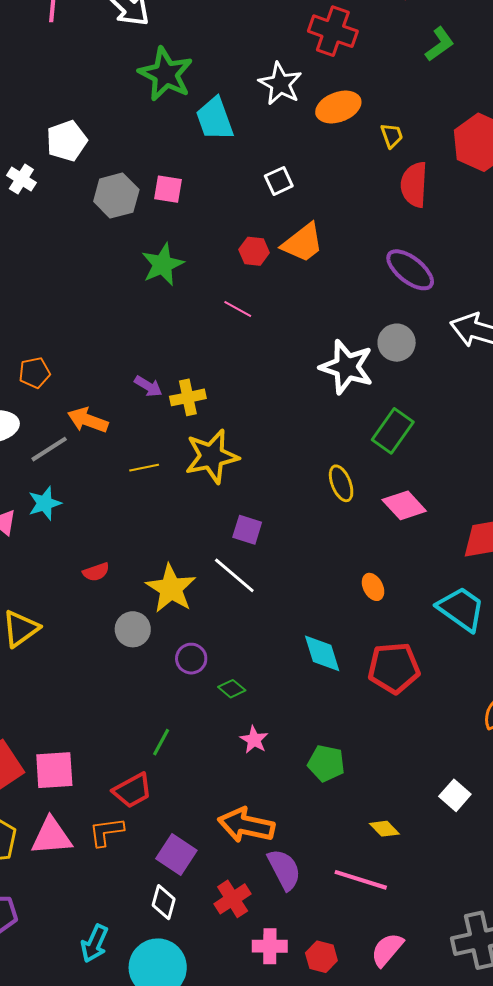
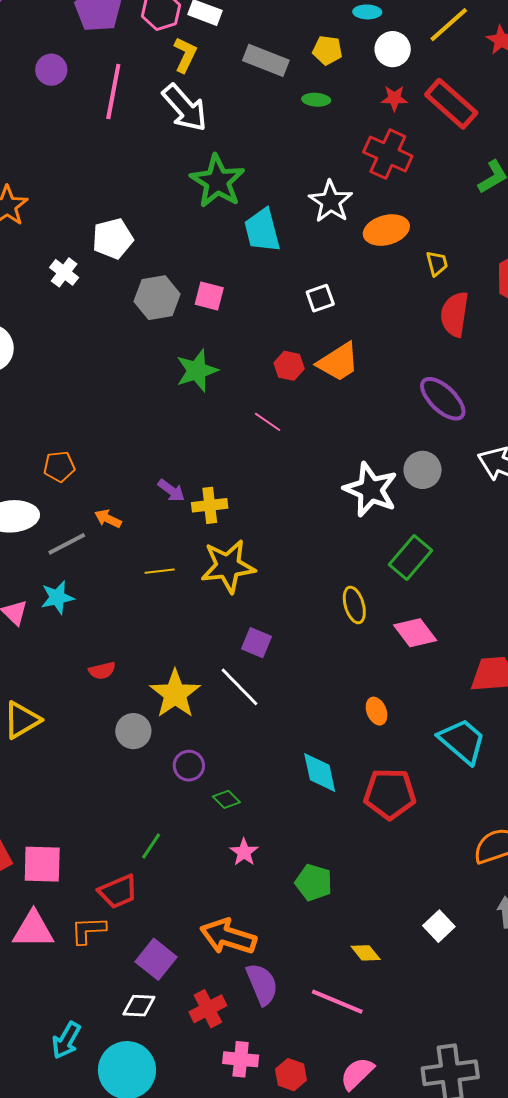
orange arrow: (88, 420) -> (108, 519), size x0.7
white diamond: (164, 902) -> (139, 1006), turned 72

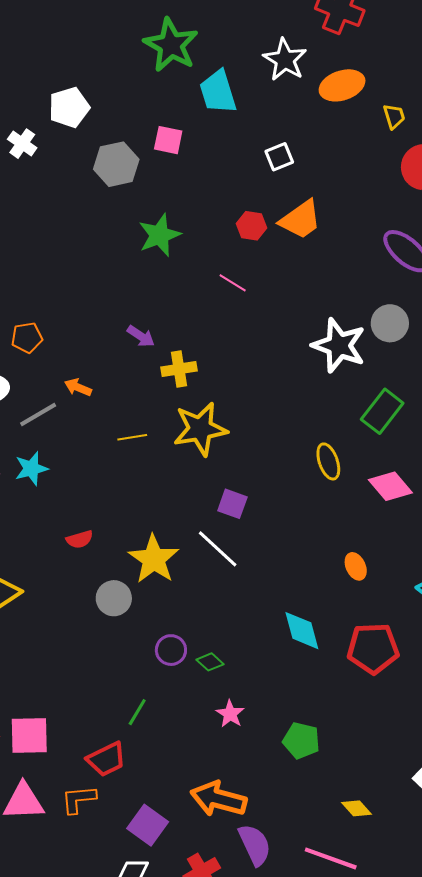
pink square: (209, 296) -> (168, 140), moved
purple arrow: (171, 491) -> (141, 336), moved
purple circle: (189, 766) -> (171, 650), moved

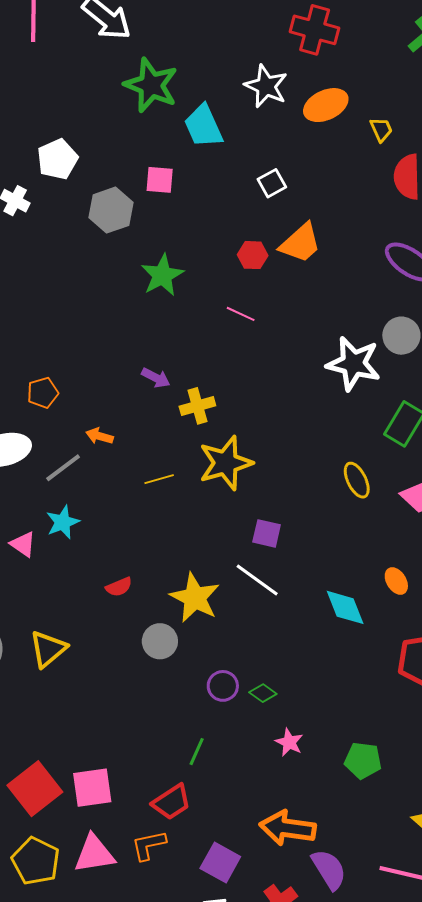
cyan diamond: (302, 631) -> (345, 607), moved

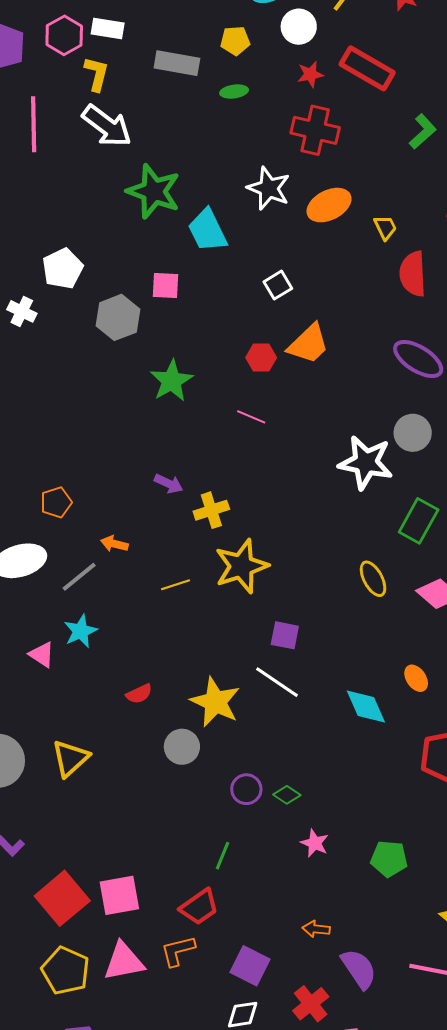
orange arrow: (288, 828) -> (316, 929), size x0.5

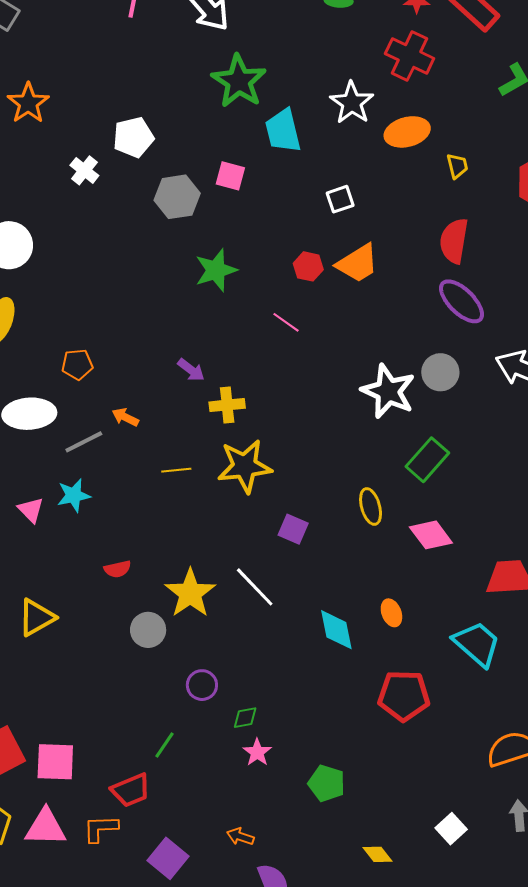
red semicircle: (413, 274) -> (454, 241), moved
purple square: (285, 635) -> (293, 529), moved
green diamond: (287, 795) -> (245, 718), moved, turned -56

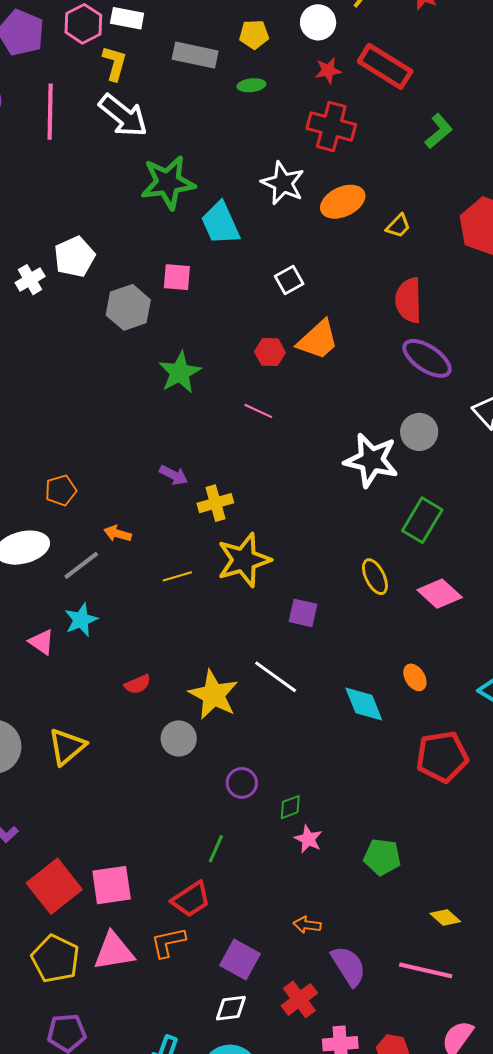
green star: (239, 81) -> (168, 182), turned -30
yellow trapezoid: (457, 166) -> (398, 226), turned 68
white cross: (84, 170) -> (30, 280), moved, turned 32

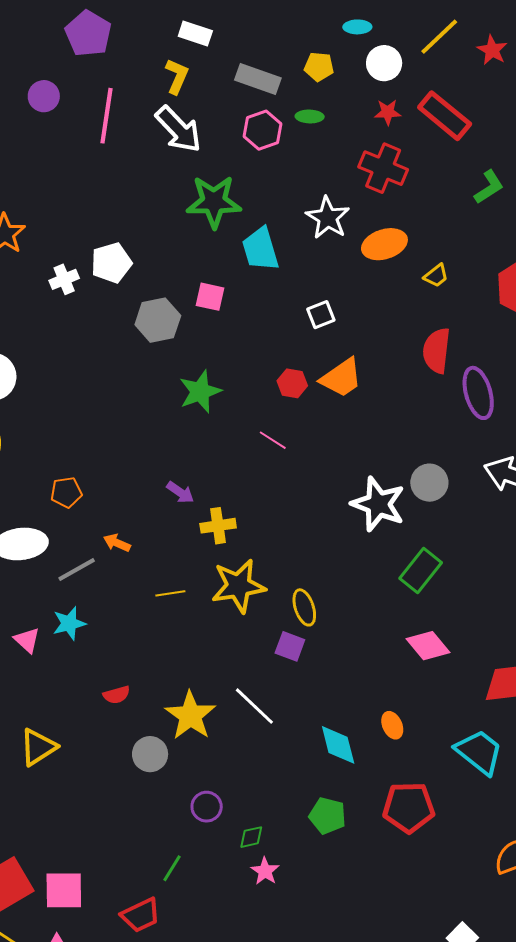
pink hexagon: (83, 24) -> (262, 130), moved
purple ellipse: (427, 358) -> (478, 393), moved, turned 33
yellow ellipse: (375, 577) -> (304, 607), moved
green pentagon: (382, 857) -> (327, 816), moved

